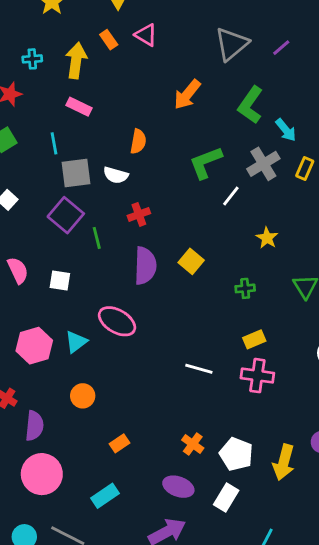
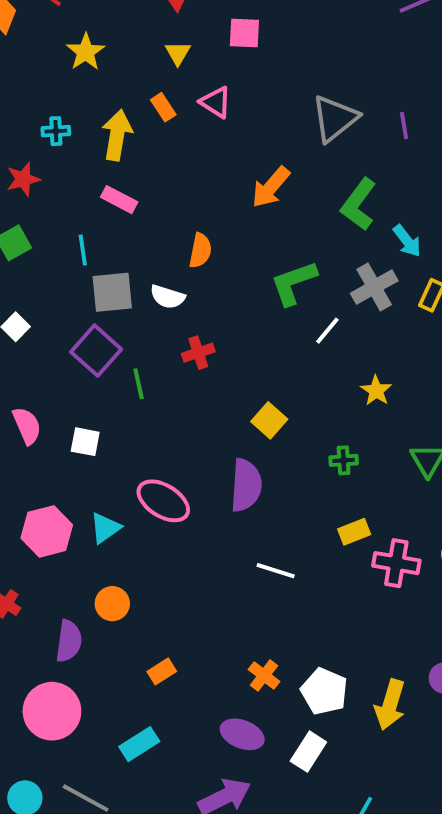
purple line: (281, 48) -> (404, 126), turned -60
purple semicircle: (145, 266) -> (246, 485), moved
pink cross: (257, 376) -> (396, 563), moved
purple semicircle: (34, 426) -> (69, 641), moved

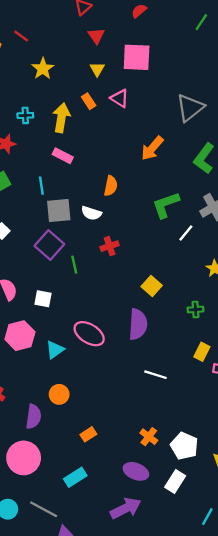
pink square: (244, 33) -> (137, 57), size x1.5
pink hexagon: (47, 531) -> (20, 336), moved
yellow rectangle: (354, 532) -> (202, 352), turned -42

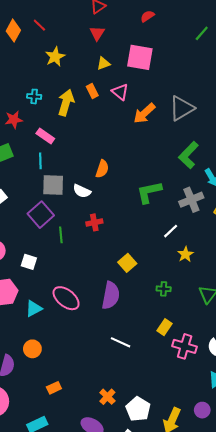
red triangle: (96, 36) -> (97, 33), moved
yellow triangle: (97, 69) -> (103, 63), turned 32
orange arrow: (152, 148) -> (144, 113), moved
pink rectangle: (63, 156) -> (45, 136), moved
white line: (186, 233) -> (171, 231), moved

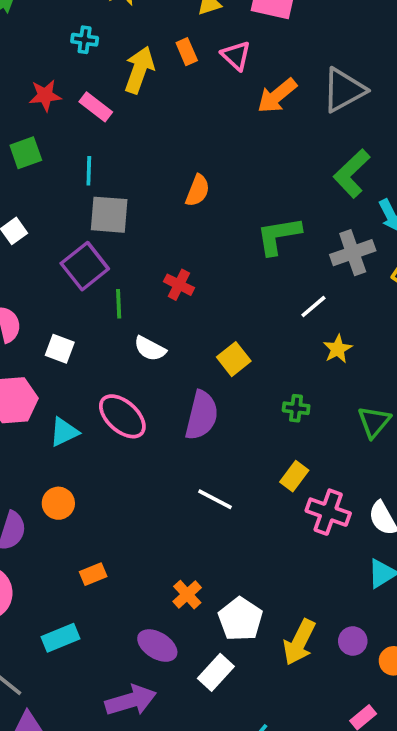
cyan cross: (34, 96) -> (85, 40), moved
pink rectangle: (45, 136) -> (96, 107), moved
white semicircle: (82, 191) -> (150, 349), moved
red cross: (94, 222) -> (179, 285), turned 35
purple circle: (202, 410) -> (353, 641), moved

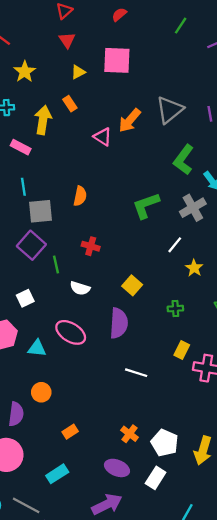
pink triangle: (236, 56) -> (103, 137), moved
orange semicircle: (198, 191) -> (80, 196), moved
white square: (60, 349) -> (25, 298), turned -36
cyan triangle: (64, 432) -> (37, 348), turned 42

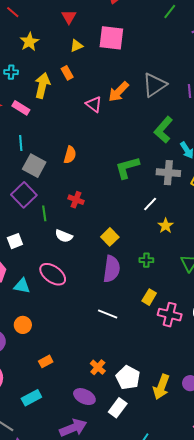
gray cross: (193, 208) -> (168, 173), turned 30
gray square: (41, 211) -> (34, 166), turned 30
purple semicircle: (119, 323) -> (112, 269), moved

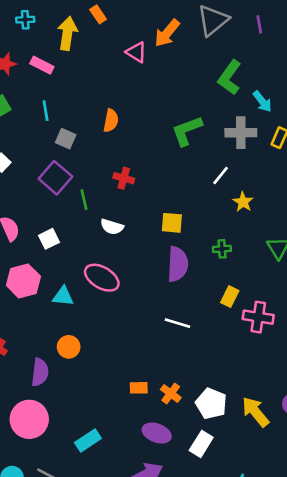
gray square: (34, 166) -> (66, 139), size x0.7
yellow square: (110, 237) -> (172, 223), turned -36
orange rectangle: (46, 361) -> (139, 388), moved, turned 32
yellow arrow: (161, 387) -> (255, 412), turned 125

